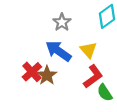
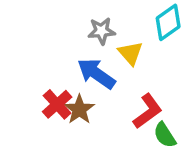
gray star: (62, 22) -> (101, 31), turned 30
yellow triangle: (89, 50) -> (131, 53), moved

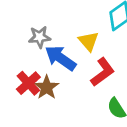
gray star: (101, 31) -> (40, 37), moved
red L-shape: (148, 111) -> (103, 72), moved

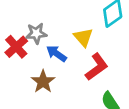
blue arrow: (61, 58) -> (56, 53), size x0.7
red cross: (28, 83) -> (16, 47), moved

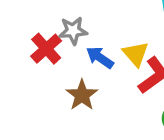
yellow triangle: (83, 37) -> (136, 54), moved

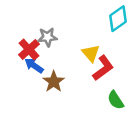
blue arrow: (100, 58) -> (34, 66), moved

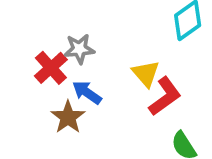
blue arrow: (34, 66) -> (87, 93), moved
brown star: (54, 82) -> (68, 117), moved

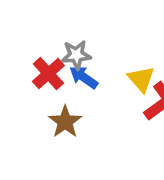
blue arrow: (87, 93) -> (84, 77), moved

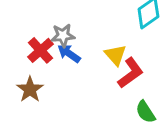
brown star: (65, 122) -> (30, 89), moved

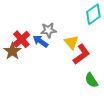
gray star: (63, 35) -> (48, 30), moved
brown star: (30, 89) -> (12, 51), moved

